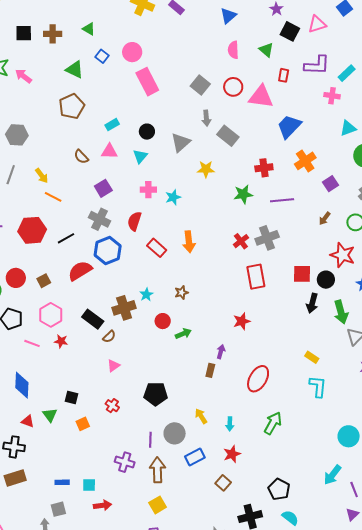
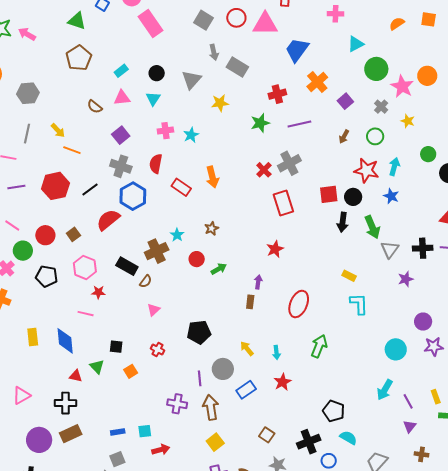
pink line: (32, 343) -> (86, 314), moved
brown square: (223, 483) -> (267, 435), moved

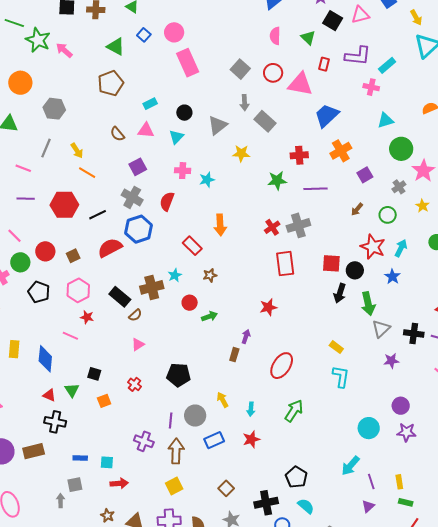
red rectangle: (181, 187) -> (192, 246), moved
black cross: (65, 403) -> (55, 422), moved

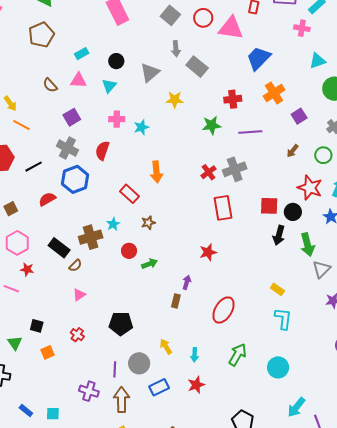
red semicircle: (110, 248) -> (47, 199), size x0.7
cyan circle: (369, 428) -> (278, 367), moved
blue rectangle: (80, 458) -> (26, 410), turned 40

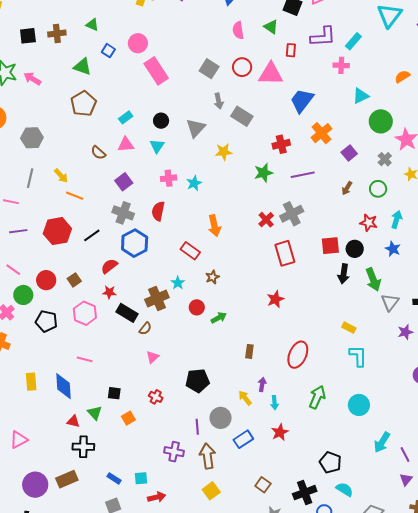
red star: (310, 188) -> (369, 223), size x0.7
red star: (27, 269) -> (109, 292), moved
purple arrow: (187, 282) -> (262, 385), moved

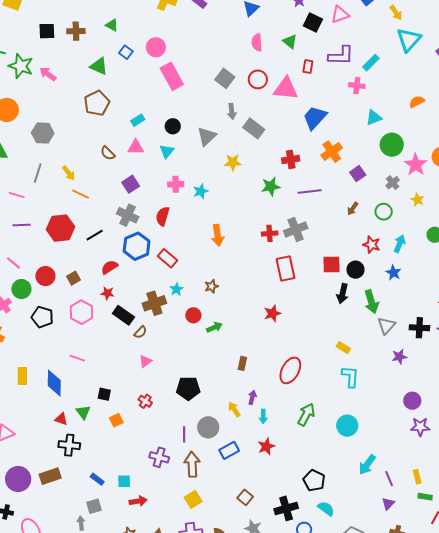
red cross: (266, 220) -> (270, 233), turned 35
red rectangle: (190, 251) -> (168, 258), moved

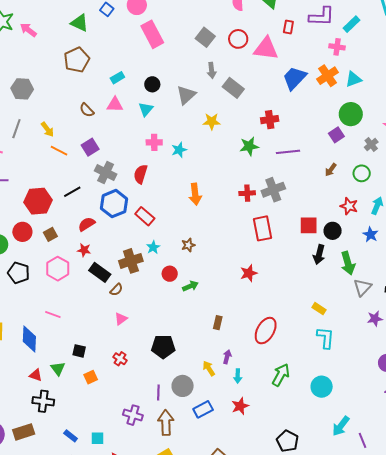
green circle: (392, 145) -> (351, 114), moved
orange cross: (332, 152) -> (327, 76), moved
purple square: (131, 184) -> (90, 147), moved
red hexagon: (61, 228) -> (38, 201), moved

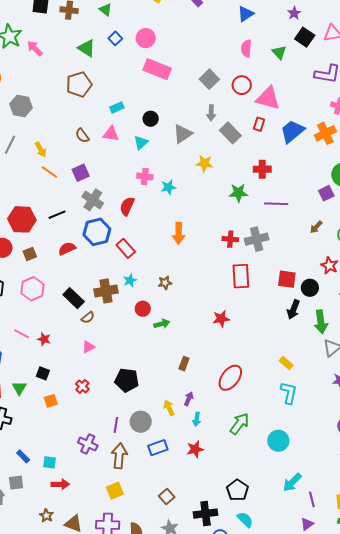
red rectangle: (288, 27) -> (259, 124), moved
pink rectangle: (152, 34) -> (157, 69), turned -48
red star: (84, 250) -> (44, 339), moved

